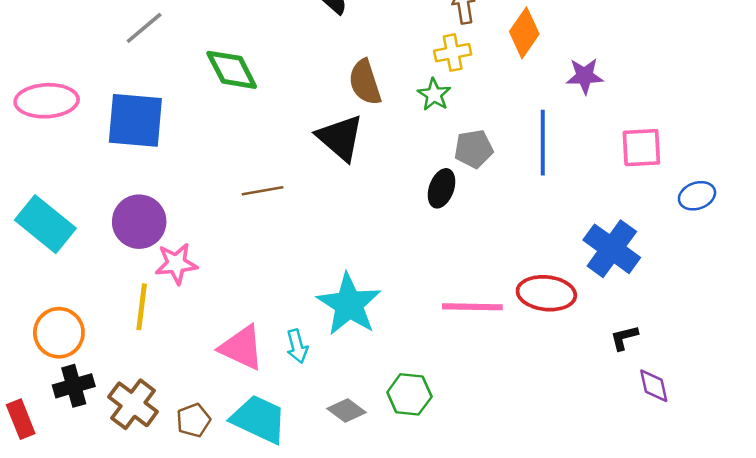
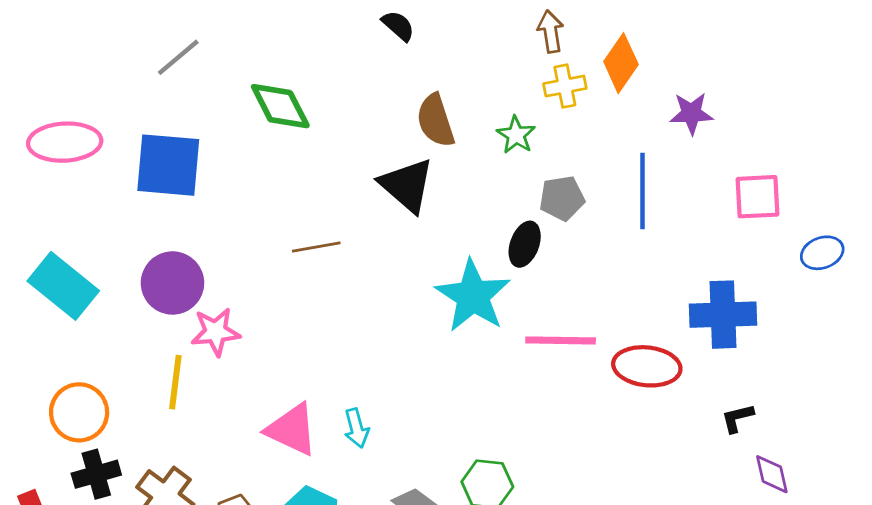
yellow cross: (453, 53) -> (565, 86), moved
blue cross: (612, 249) -> (723, 315), turned -38
cyan star: (349, 304) -> (473, 296), moved
pink line: (472, 307) -> (561, 340), moved

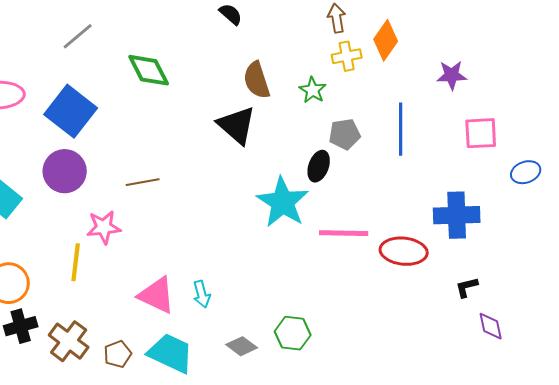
purple star: (691, 113) -> (452, 75), moved
blue square: (168, 165) -> (71, 111), turned 33
brown line: (316, 247) -> (143, 182), moved
purple circle: (172, 283) -> (65, 171), moved

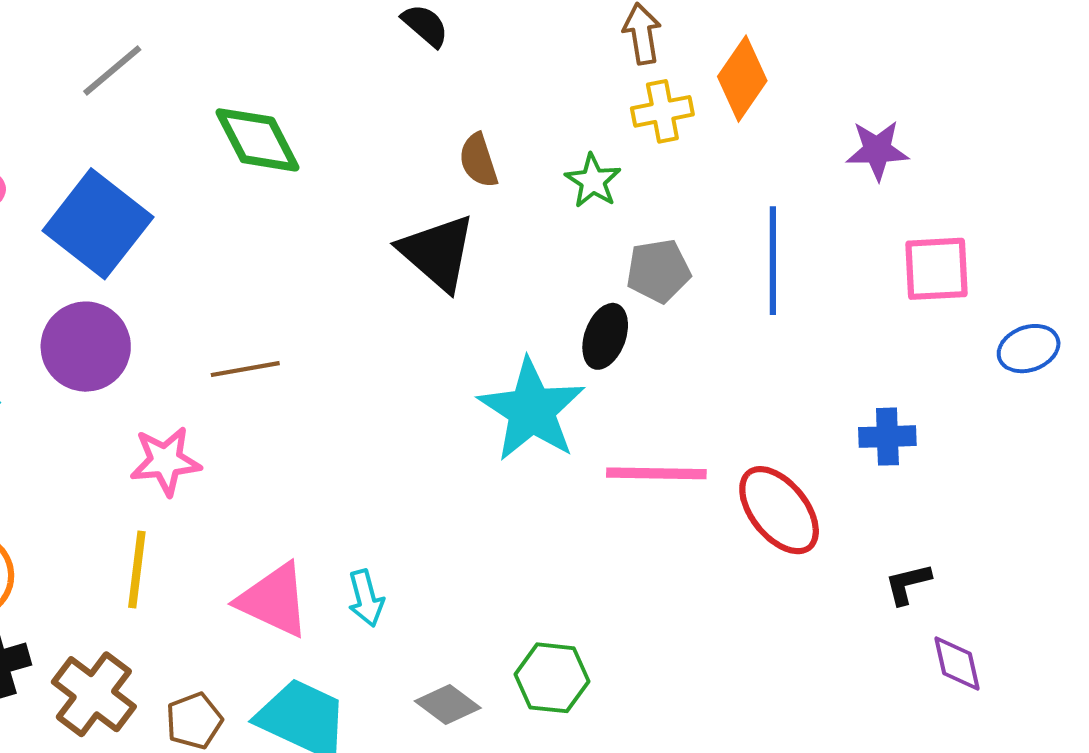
brown semicircle: (257, 80) -> (478, 160), size x0.7
blue cross: (457, 215) -> (887, 437), size x0.6
red ellipse: (404, 251) -> (779, 510), turned 45
yellow line: (76, 262) -> (137, 569), moved

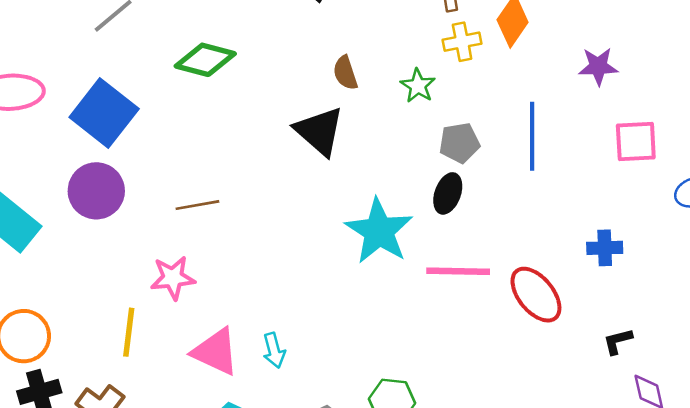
green diamond: (257, 140) -> (205, 60), turned -48
black ellipse: (605, 336) -> (448, 193), moved
pink star: (165, 461) -> (173, 278), moved

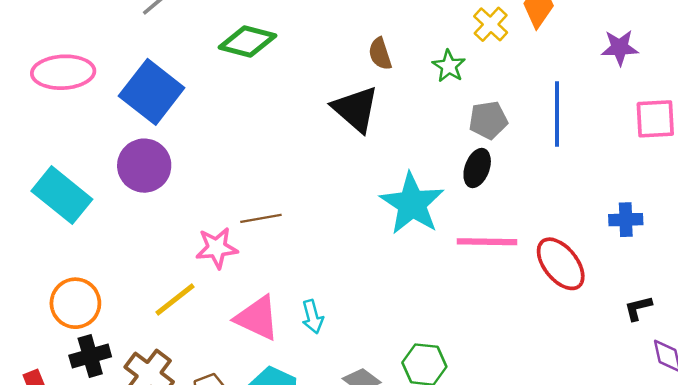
yellow cross: (462, 42) -> (491, 24), turned -36
brown line: (197, 205) -> (261, 218), moved
yellow line: (129, 332) -> (175, 299), turned 45

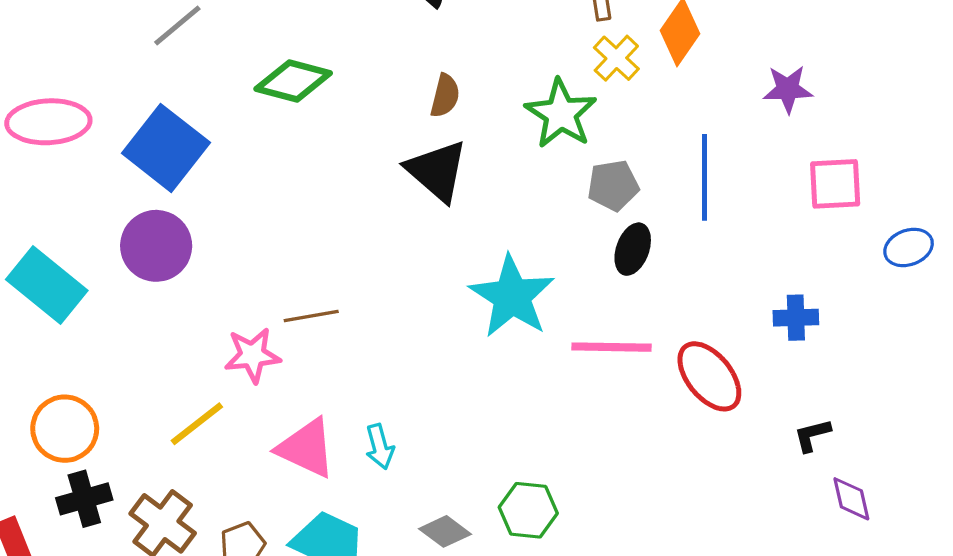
brown semicircle: (380, 54) -> (445, 96), moved, turned -148
green star: (449, 66) -> (561, 114), size x1.6
black ellipse: (477, 168) -> (633, 249), moved

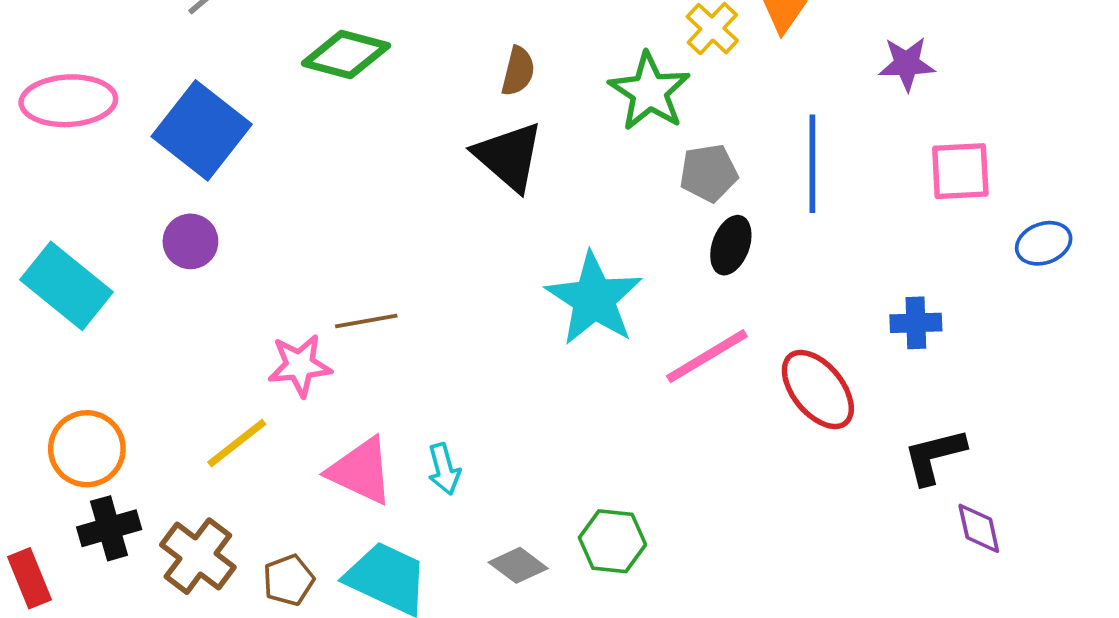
purple circle: (156, 246) -> (190, 241), size x0.7
pink line: (611, 347) -> (707, 356), turned -32
black L-shape: (812, 435) -> (934, 456), size x1.5

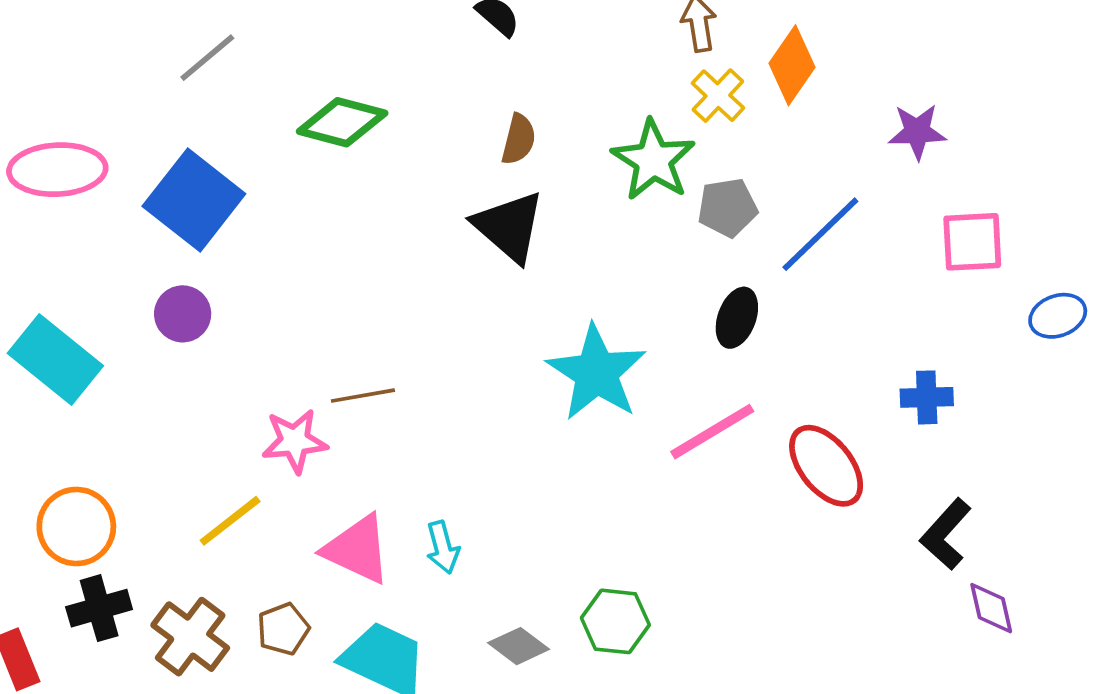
blue line: (812, 164) -> (820, 234), turned 46
gray pentagon: (709, 173) -> (727, 208), moved
black L-shape: (934, 456) -> (946, 534), turned -34
brown pentagon: (289, 580) -> (283, 629), moved

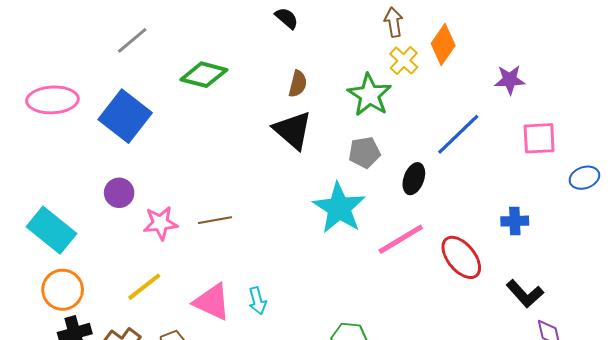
gray pentagon: (727, 208) -> (364, 152), moved
purple circle: (183, 314) -> (119, 193), moved
cyan rectangle: (55, 359) -> (51, 230), moved
pink star: (295, 441) -> (160, 223), moved
black L-shape: (946, 534) -> (525, 294), turned -84

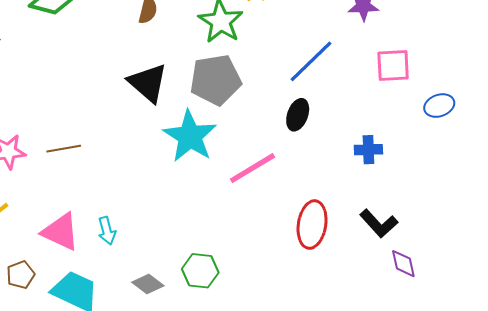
black triangle: (293, 130) -> (148, 83), moved
gray pentagon: (364, 152) -> (216, 80), size x1.6
black ellipse: (414, 179) -> (298, 115), moved
red ellipse: (461, 257) -> (312, 225), moved, turned 48

